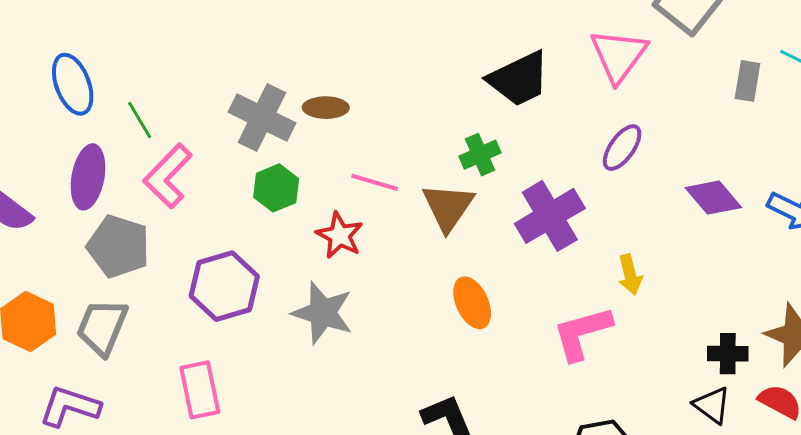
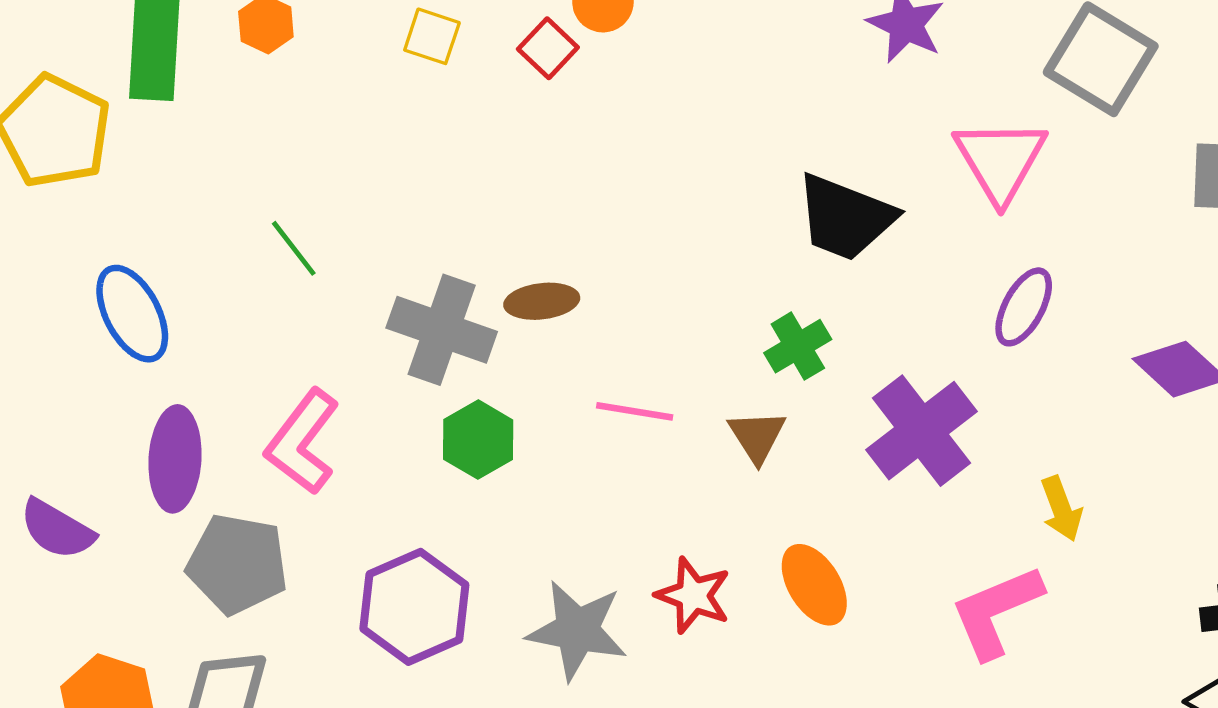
black trapezoid: (519, 79) -> (845, 217), turned 54
green line: (140, 120) -> (294, 248), moved
brown triangle: (448, 207) -> (757, 436), size x0.7
red star: (340, 235) -> (693, 595), moved

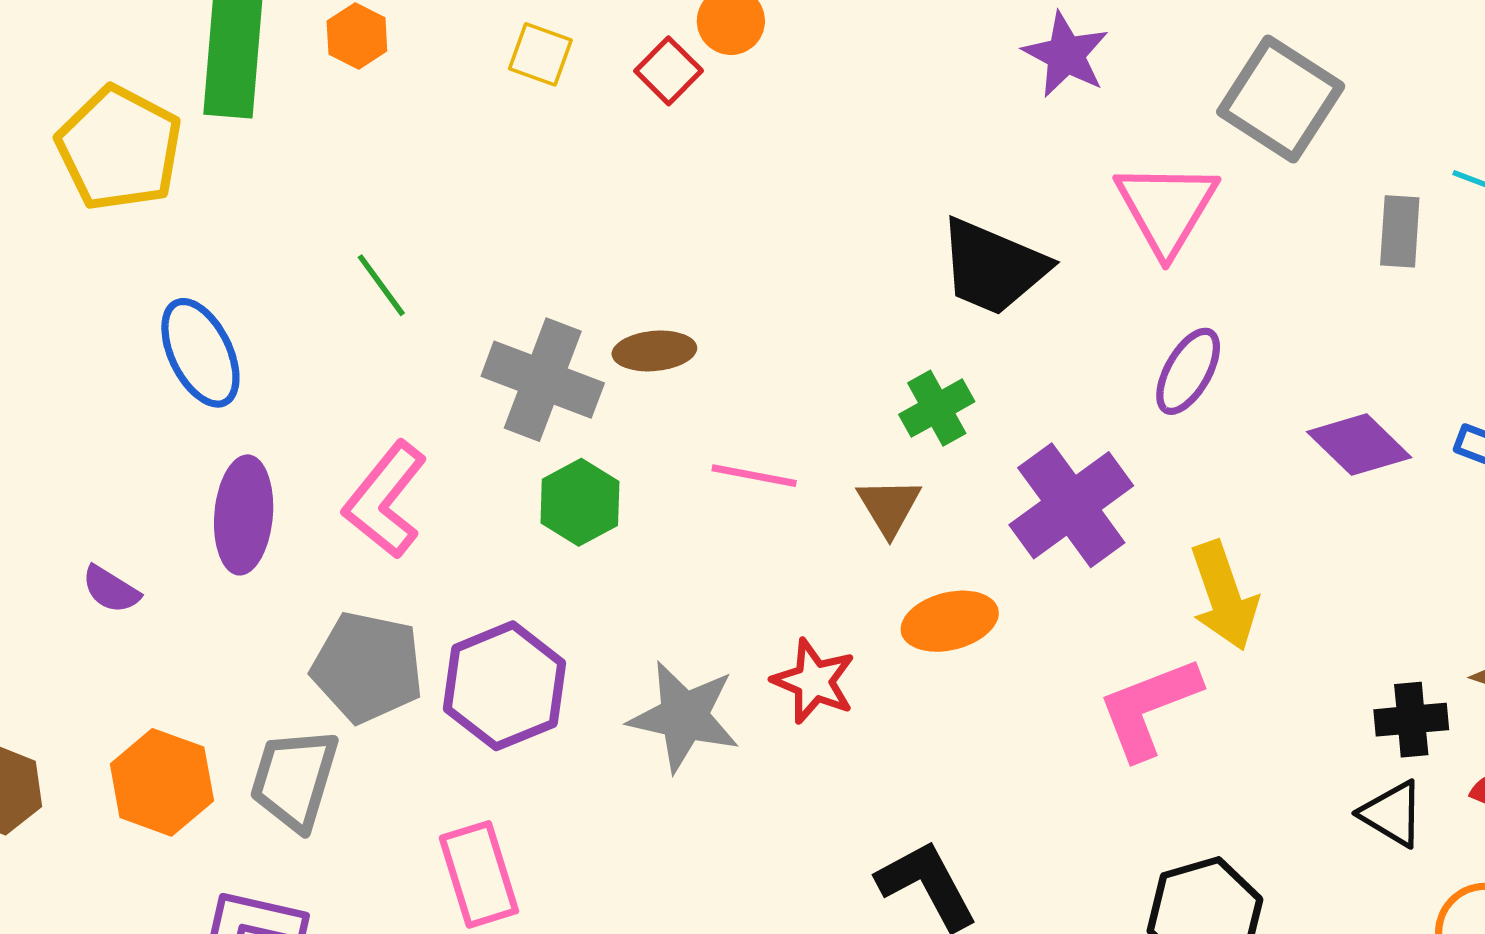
yellow arrow: (1061, 509) -> (1224, 596), size x1.5
purple semicircle: (57, 529) -> (111, 589), size x0.7
gray pentagon: (237, 564) -> (367, 667), moved
orange ellipse: (814, 585) -> (950, 621), moved, turned -74

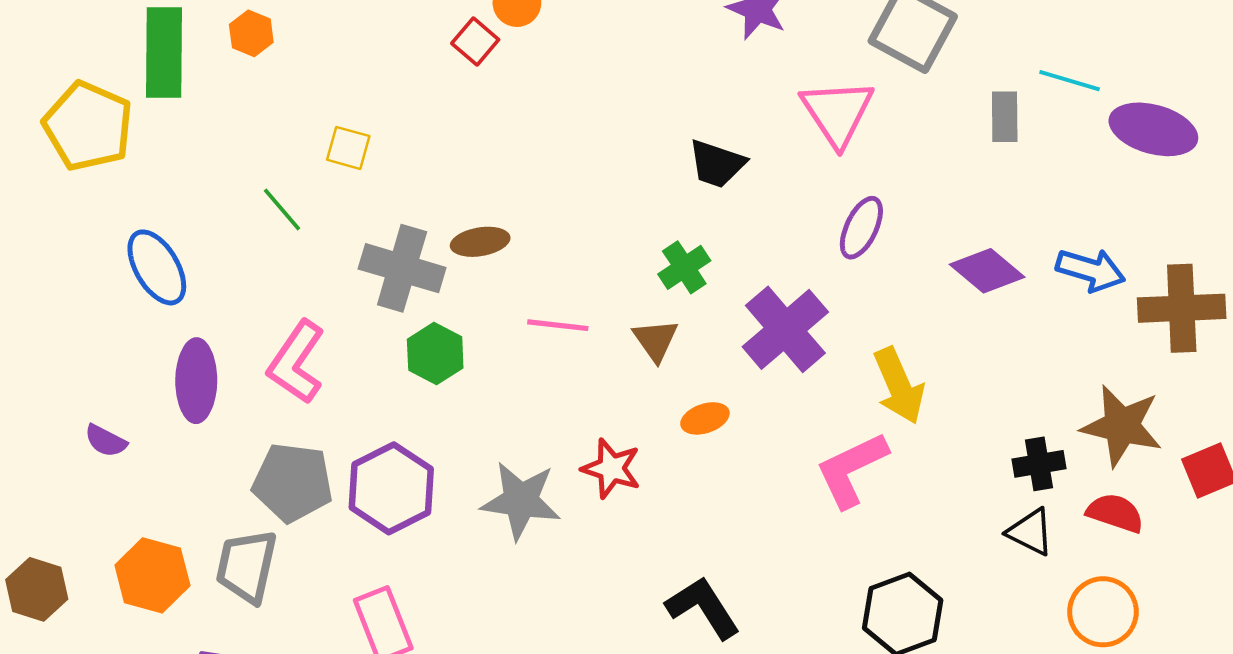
yellow square: (540, 54) -> (348, 148), moved
black trapezoid: (993, 267) -> (717, 164), size x0.7
orange ellipse: (950, 621) -> (705, 418), size x0.7

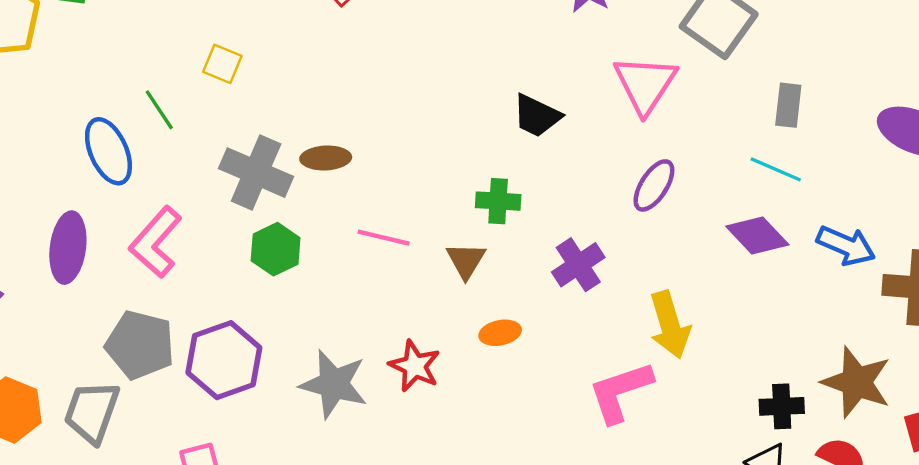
cyan line: (1070, 81) -> (776, 169), moved
blue ellipse: (157, 267) -> (108, 151), moved
green cross: (684, 267) -> (498, 201), turned 30
purple cross: (785, 329) -> (578, 265), size x0.7

